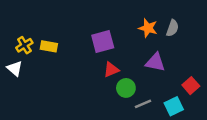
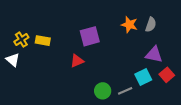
purple triangle: (155, 62) -> (154, 54), moved
red triangle: (111, 70) -> (77, 61), moved
green circle: (126, 88) -> (103, 91), moved
cyan square: (174, 106) -> (143, 77), moved

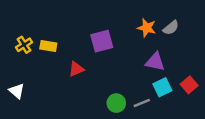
gray semicircle: (151, 25) -> (171, 28), turned 32
purple triangle: (154, 54) -> (155, 62), moved
white triangle: (13, 60) -> (17, 91), moved
red triangle: (77, 61) -> (76, 69), moved

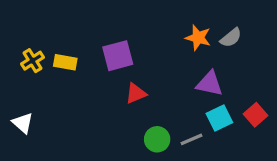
purple square: (102, 41) -> (118, 56), moved
red triangle: (76, 69) -> (136, 93), moved

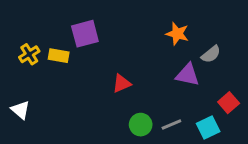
gray semicircle: (231, 38) -> (211, 54), moved
purple square: (118, 56) -> (85, 34), moved
cyan square: (219, 118) -> (208, 127), moved

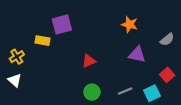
yellow cross: (29, 54) -> (17, 57), moved
gray semicircle: (211, 54) -> (167, 39), moved
green circle: (141, 125) -> (92, 92), moved

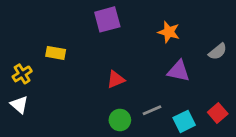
purple square: (62, 24) -> (107, 19), moved
red square: (167, 75) -> (218, 113), moved
gray line: (125, 91) -> (152, 110), moved
cyan square: (152, 93) -> (184, 121), moved

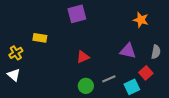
orange star: (169, 32) -> (141, 20), moved
gray semicircle: (218, 52) -> (156, 52), moved, turned -40
red square: (218, 113) -> (146, 73), moved

